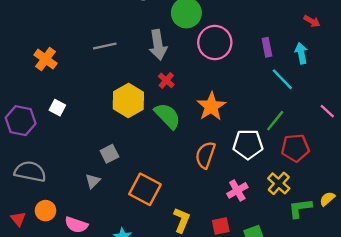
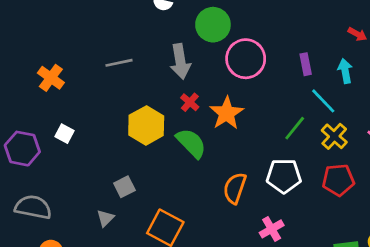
orange star: (211, 106) -> (227, 113), moved
green line: (275, 121) -> (295, 128), moved
yellow cross: (279, 183) -> (334, 136), moved

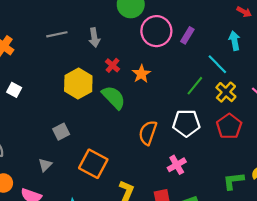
gray arrow: (180, 61) -> (94, 38), moved, size x0.7
purple rectangle: (306, 64) -> (187, 35), moved, turned 42
orange star: (227, 113) -> (141, 74), size x0.7
red pentagon: (338, 180) -> (229, 126), turned -30
gray triangle: (105, 218) -> (45, 165), moved

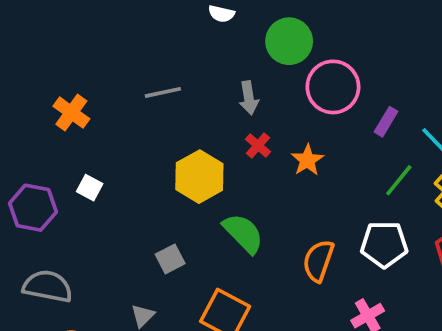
purple rectangle: (187, 35) -> (386, 122), moved
gray arrow: (94, 38) -> (249, 98), moved
green semicircle: (114, 97) -> (243, 233), moved

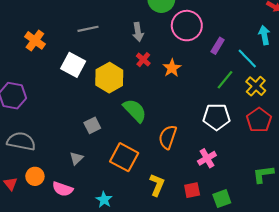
white square: (90, 188) -> (73, 65), moved, size x1.6
orange semicircle: (318, 261) -> (168, 137), moved

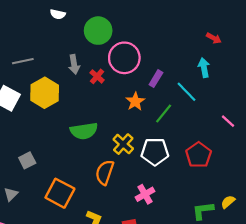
red cross: (143, 60) -> (97, 76), moved
orange star: (172, 68) -> (135, 101), moved
yellow hexagon: (109, 78) -> (45, 93), moved
yellow cross: (256, 86) -> (123, 144), moved
green semicircle: (135, 111) -> (84, 131), moved, turned 125

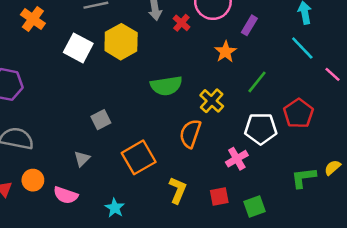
cyan line: (187, 92) -> (302, 48), moved
green line: (164, 113) -> (257, 82), moved
white pentagon: (155, 152) -> (261, 129), moved
orange square: (60, 193) -> (139, 157), turned 32

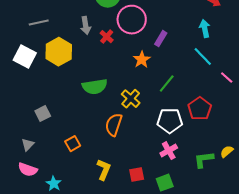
orange square: (139, 157) -> (73, 144), size x0.6
pink cross: (237, 159) -> (169, 151), moved
pink semicircle: (66, 195) -> (28, 170), moved

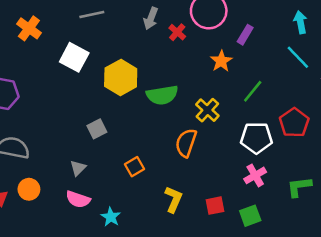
gray arrow: (86, 26) -> (151, 18), turned 30
yellow hexagon: (59, 52) -> (121, 77), moved

